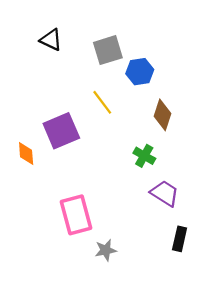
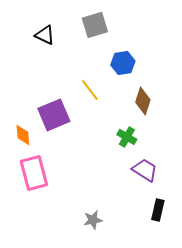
gray square: (108, 50) -> (95, 25), moved
pink rectangle: (76, 215) -> (34, 173), moved

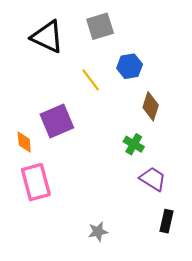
black triangle: (45, 35) -> (47, 37), size x1.6
yellow line: (90, 90) -> (91, 80), moved

